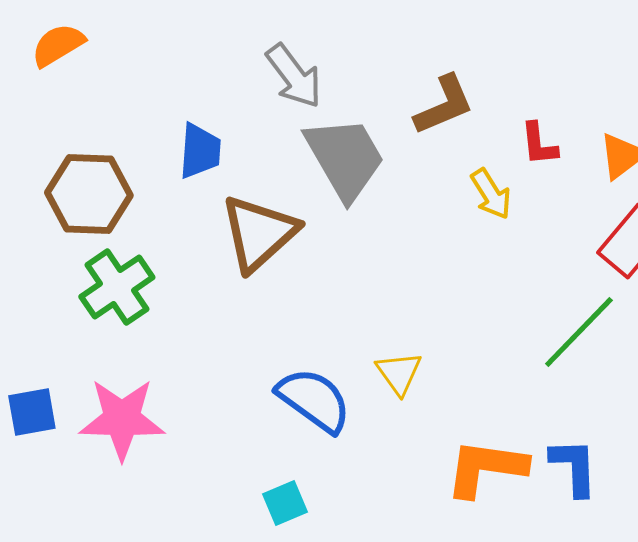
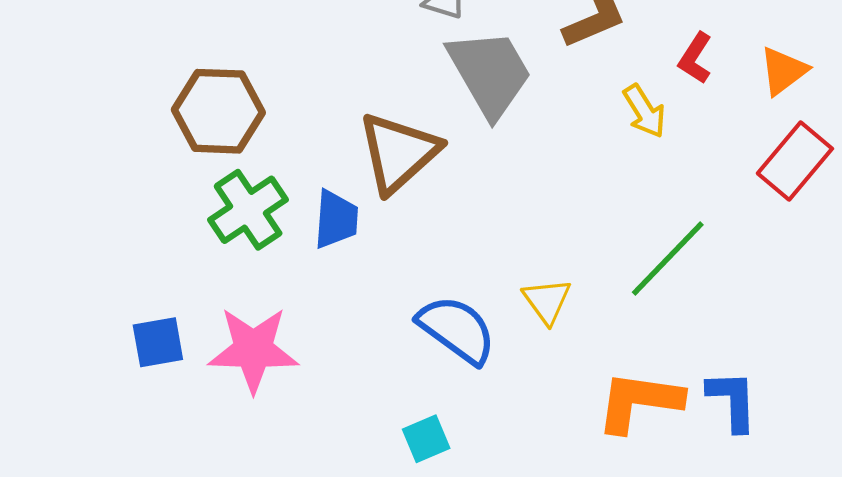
red L-shape: (539, 144) -> (695, 58), turned 39
blue trapezoid: (200, 151) -> (336, 219), moved
green line: (579, 332) -> (668, 259), moved

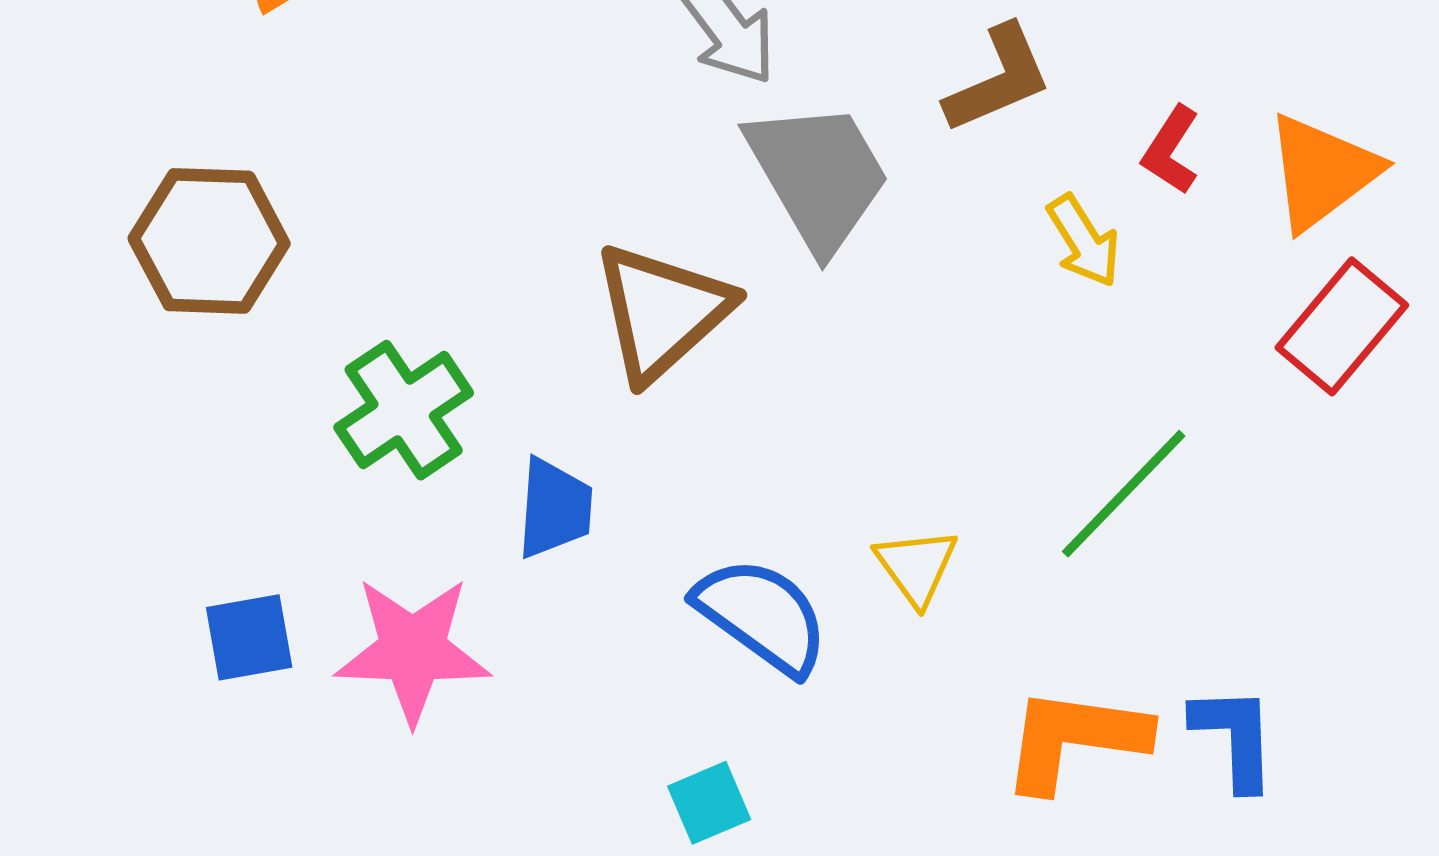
orange triangle: (783, 71) -> (1322, 172), size x1.4
brown hexagon: (218, 111) -> (209, 241), moved
blue trapezoid: (336, 219) -> (555, 508), moved

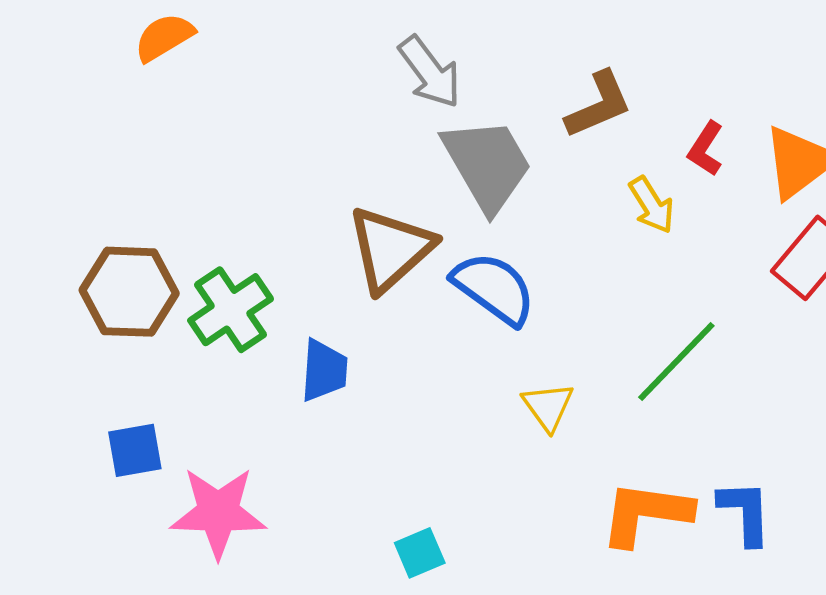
brown hexagon: (209, 241) -> (129, 292), moved
blue semicircle: (762, 616) -> (494, 288), moved
pink star: (413, 650) -> (218, 512), moved

